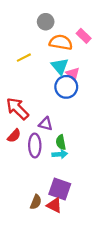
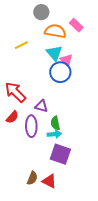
purple square: (60, 189) -> (60, 154), moved

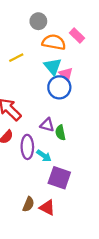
purple triangle: (41, 106) -> (47, 125), moved
green semicircle: (55, 123) -> (60, 133), moved
cyan arrow: (54, 134) -> (44, 156), moved, turned 40

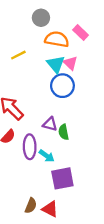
pink triangle: (66, 74) -> (70, 63), moved
purple square: (59, 178) -> (62, 178), turned -30

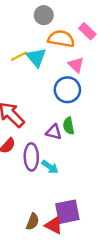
cyan triangle: (56, 64) -> (36, 57), moved
green semicircle: (64, 132) -> (69, 126), moved
purple square: (62, 178) -> (67, 212), moved

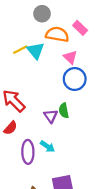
blue circle: (67, 90) -> (75, 79), moved
purple triangle: (54, 132) -> (51, 116), turned 40
purple ellipse: (31, 157) -> (28, 152), moved

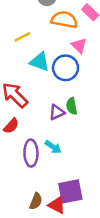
cyan triangle: (35, 51) -> (40, 62), moved, turned -30
blue circle: (75, 79) -> (66, 68), moved
purple triangle: (51, 116) -> (57, 112), turned 40

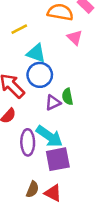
blue circle: (66, 68) -> (40, 75), moved
cyan arrow: (53, 147) -> (49, 136), size x1.6
purple square: (70, 191) -> (58, 159), moved

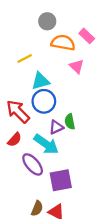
cyan triangle: (36, 53) -> (40, 81), turned -36
cyan arrow: (49, 136) -> (46, 144), moved
purple ellipse: (28, 142) -> (33, 164), turned -40

